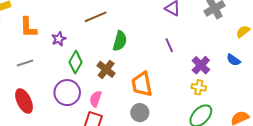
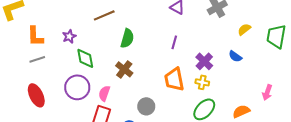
orange L-shape: (28, 27) -> (35, 36), moved
purple line: (169, 45) -> (174, 42), turned 40
green diamond: (76, 62) -> (85, 58), turned -40
brown cross: (106, 69) -> (124, 69), moved
orange trapezoid: (142, 84) -> (174, 79), moved

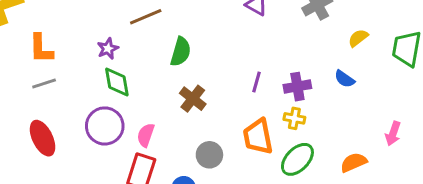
purple star: (69, 36) -> (108, 49), moved
purple line: (174, 42) -> (256, 82), moved
purple cross: (204, 61) -> (297, 87), turned 36
brown cross: (124, 69) -> (193, 99), moved
orange trapezoid: (174, 79) -> (258, 137), moved

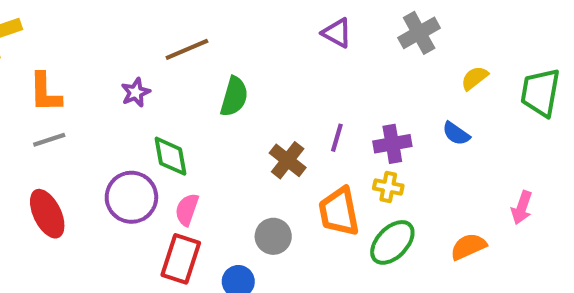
green diamond: (117, 82) -> (170, 156), moved
brown cross: (193, 99) -> (288, 160), moved

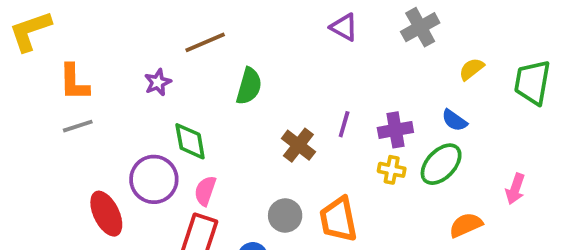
orange trapezoid: (339, 212) -> (338, 219), moved
red ellipse: (47, 214) -> (106, 214), moved
green ellipse: (392, 242) -> (441, 164), moved

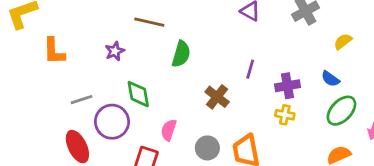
brown line: (205, 42) -> (149, 22), turned 36
purple line: (344, 124) -> (250, 69), moved
gray line: (78, 126) -> (82, 100), moved
green ellipse: (441, 164) -> (341, 111), moved
pink semicircle: (205, 191) -> (169, 130), moved

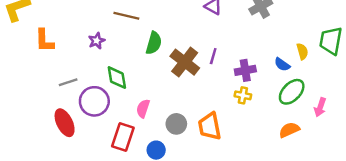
yellow semicircle: (343, 41) -> (302, 51), moved, turned 112
brown cross: (217, 97) -> (185, 62), moved, size x1.4

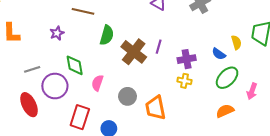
pink semicircle: (143, 108) -> (97, 83), moved
gray circle: (176, 124) -> (128, 96), moved

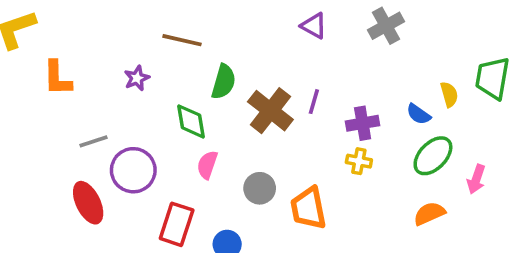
green diamond: (75, 65) -> (191, 121), moved

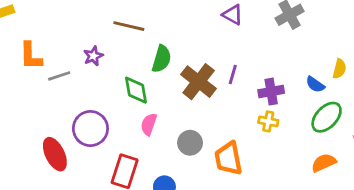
yellow semicircle: (449, 94) -> (339, 69), turned 30
gray line: (94, 141) -> (59, 76), moved

